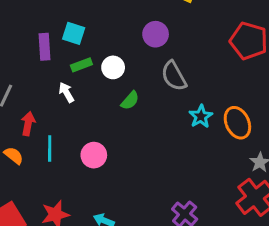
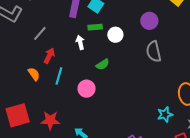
green semicircle: (130, 101) -> (103, 64), moved
cyan star: (201, 116) -> (165, 114), moved

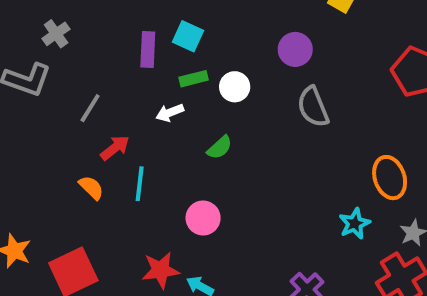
white arrow: (80, 42) -> (170, 113), turned -88
red arrow: (49, 56) -> (115, 148), turned 35
pink circle: (87, 89) -> (203, 218), moved
red star: (50, 120) -> (161, 270), moved

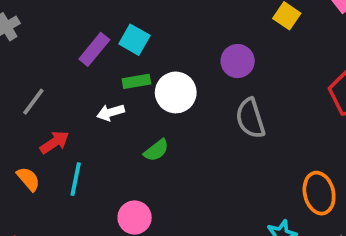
purple rectangle: (148, 50) -> (94, 49), turned 32
white circle: (235, 87) -> (176, 92), size x1.4

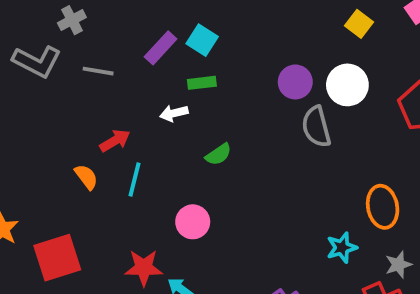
purple circle: (238, 61) -> (295, 82), moved
white circle: (176, 92) -> (347, 85), moved
gray line: (33, 102) -> (98, 71), moved, turned 60

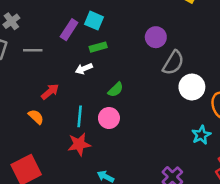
white circle: (347, 85) -> (192, 87), moved
gray semicircle: (316, 127) -> (173, 63), turned -125
cyan line: (135, 179) -> (80, 116), moved
pink circle: (193, 222) -> (109, 118), moved
red star: (144, 268) -> (79, 144), moved

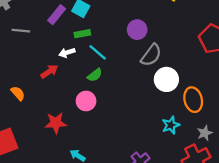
red arrow: (50, 92) -> (49, 71), moved
cyan line: (80, 116) -> (98, 52), moved, turned -60

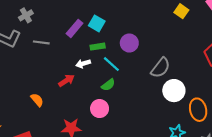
purple circle: (137, 30) -> (129, 43), moved

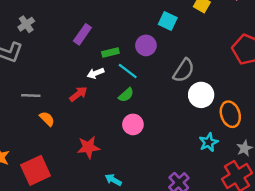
cyan square: (97, 23) -> (168, 21), moved
gray line: (41, 42) -> (31, 96), moved
pink circle: (100, 109) -> (133, 124), moved

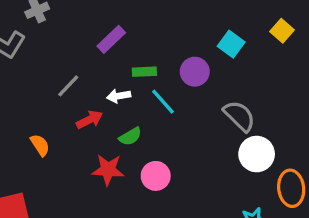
gray semicircle: (184, 70) -> (239, 116), turned -90
green semicircle: (126, 95) -> (130, 136), moved
gray line: (31, 96) -> (68, 86), moved, turned -60
red star: (88, 147) -> (108, 170), moved

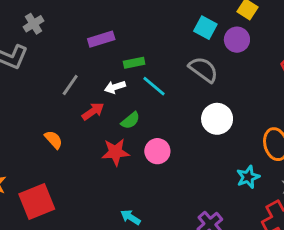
purple rectangle: (111, 39) -> (101, 39), turned 35
purple circle: (195, 72) -> (237, 40), moved
gray semicircle: (239, 116) -> (203, 69), moved
white circle: (257, 154) -> (217, 119), moved

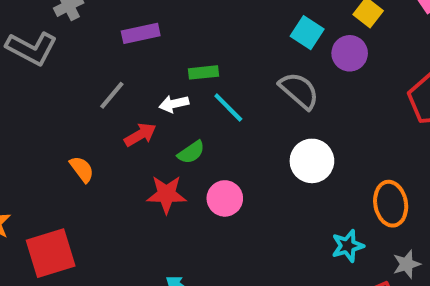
purple rectangle: (101, 39) -> (141, 33), moved

